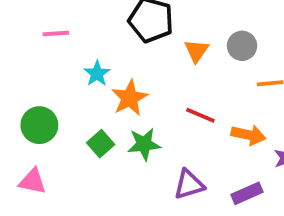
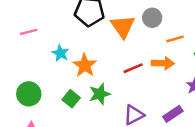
orange triangle: (196, 51) -> (123, 26), size x1.5
red line: (200, 115) -> (133, 68), turned -36
orange arrow: (248, 135) -> (163, 63), moved

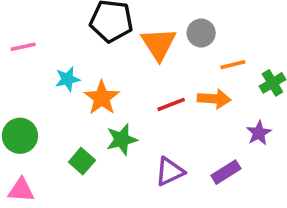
cyan star: (60, 53) -> (68, 79), turned 30
green square: (71, 99) -> (82, 161), moved

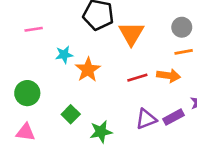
gray circle: (201, 33) -> (182, 27), moved
green star: (122, 140) -> (101, 132), moved
purple triangle: (170, 172) -> (146, 119), moved
purple rectangle: (226, 172) -> (173, 117), moved

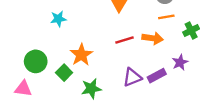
orange star: (88, 70) -> (81, 55), moved
green circle: (27, 93) -> (36, 61), moved

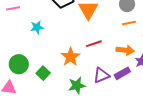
orange arrow: (153, 38) -> (125, 50), moved
orange star: (81, 55) -> (70, 57), moved
green star: (91, 89) -> (77, 85), moved

